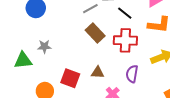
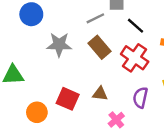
red cross: (125, 40) -> (135, 58), turned 30
gray star: (44, 47) -> (59, 45), moved, size x1.5

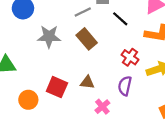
red cross: (135, 58) -> (130, 57), moved, size x0.7

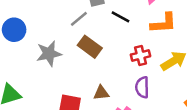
red cross: (130, 57) -> (141, 55), turned -35

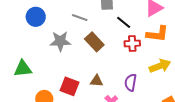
gray line: (79, 19) -> (80, 18), moved, turned 49
red cross: (141, 55) -> (132, 43), moved

